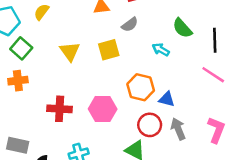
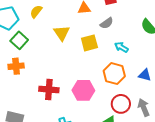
cyan arrow: (161, 50) -> (121, 47), moved
yellow triangle: (70, 51) -> (62, 33), moved
blue triangle: (167, 99) -> (145, 75), moved

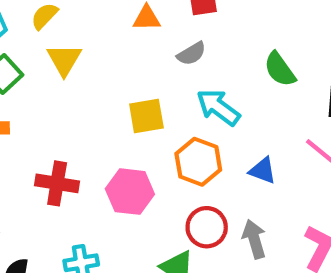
yellow triangle: (62, 33) -> (64, 60), moved
yellow square: (89, 43) -> (146, 116), moved
cyan arrow: (121, 47) -> (218, 107), size x1.5

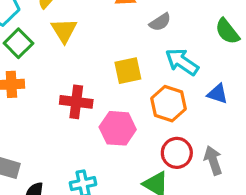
blue triangle: (263, 170) -> (218, 94), moved
red cross: (57, 183) -> (76, 102), moved

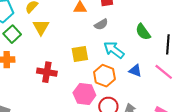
pink hexagon: (118, 128) -> (84, 94), moved

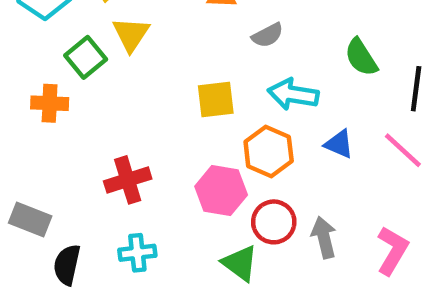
green square: (12, 34) -> (86, 57), moved
cyan arrow: (114, 50) -> (293, 94), turned -30
red cross: (47, 72) -> (128, 180), moved, turned -30

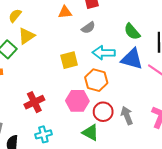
yellow triangle: (131, 34) -> (26, 36), turned 30
blue triangle: (339, 144) -> (132, 59), moved, size x1.6

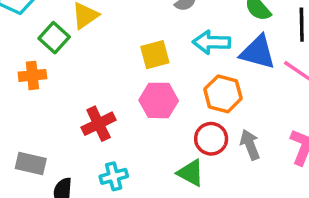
orange hexagon: (96, 80) -> (223, 94), moved
pink hexagon: (77, 101) -> (159, 100), moved

